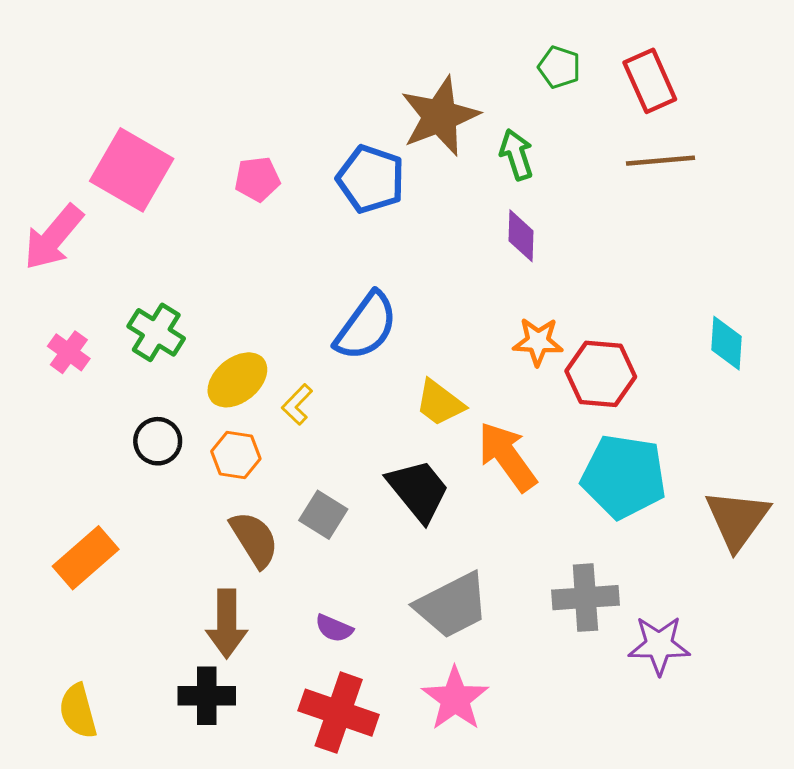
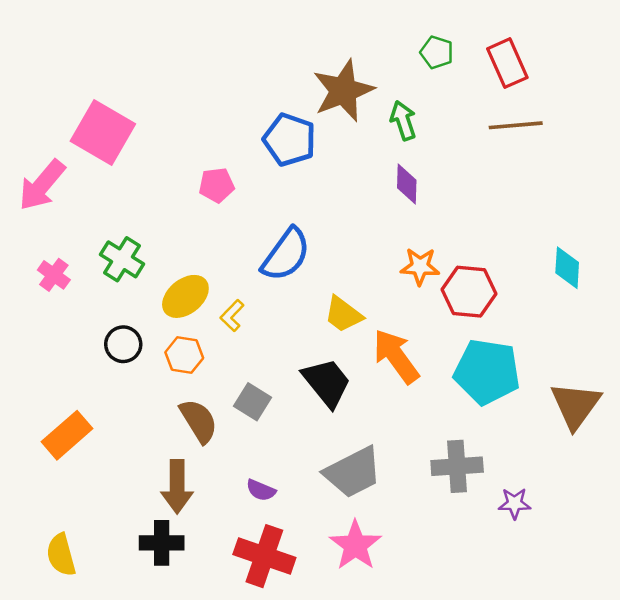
pink pentagon: (257, 179) -> (217, 185), moved
purple star: (659, 645) -> (514, 503), size x0.7

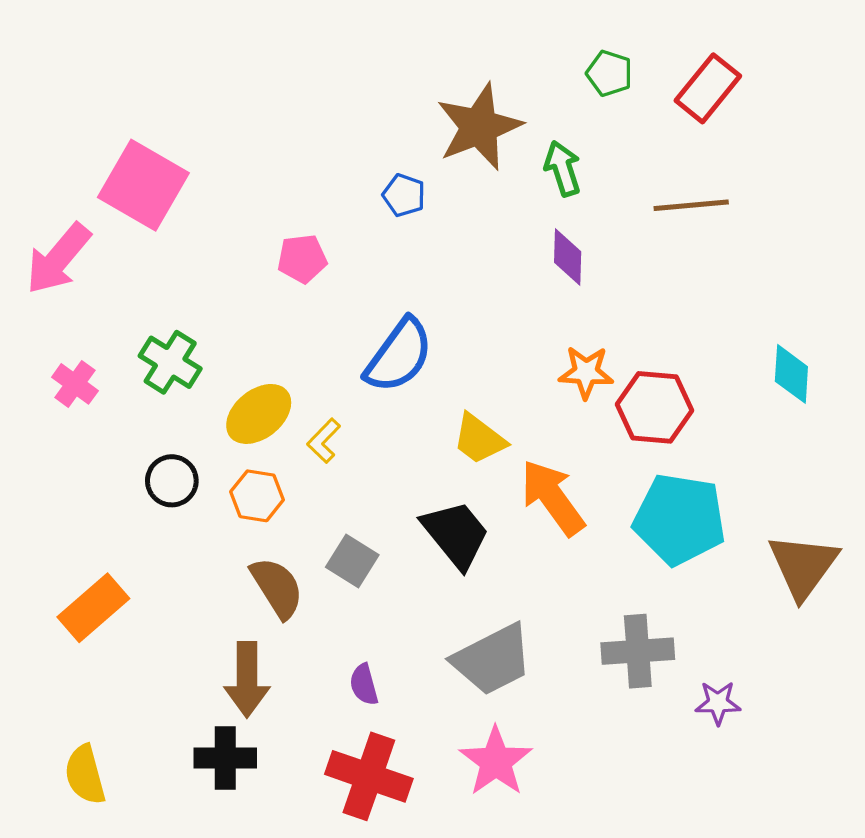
red rectangle: (507, 63) -> (708, 88), turned 63
brown line: (516, 125) -> (691, 205), moved
blue pentagon: (290, 140) -> (404, 195), size x0.6
purple semicircle: (261, 490) -> (364, 685), turned 52

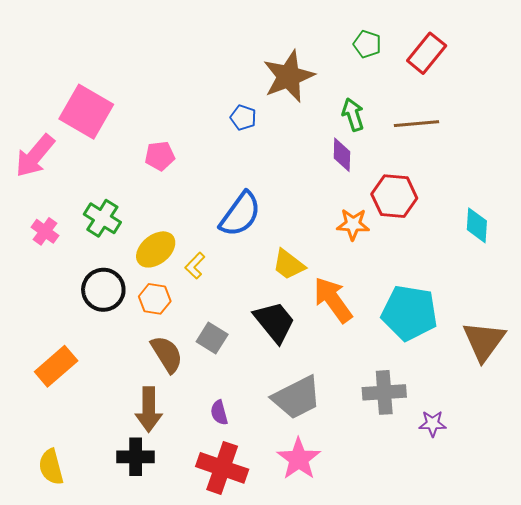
green arrow: (563, 168) -> (353, 115), moved
pink pentagon: (302, 259) -> (160, 156), moved
red hexagon: (654, 407) -> (394, 196), moved
black circle: (172, 481) -> (103, 290), size x1.4

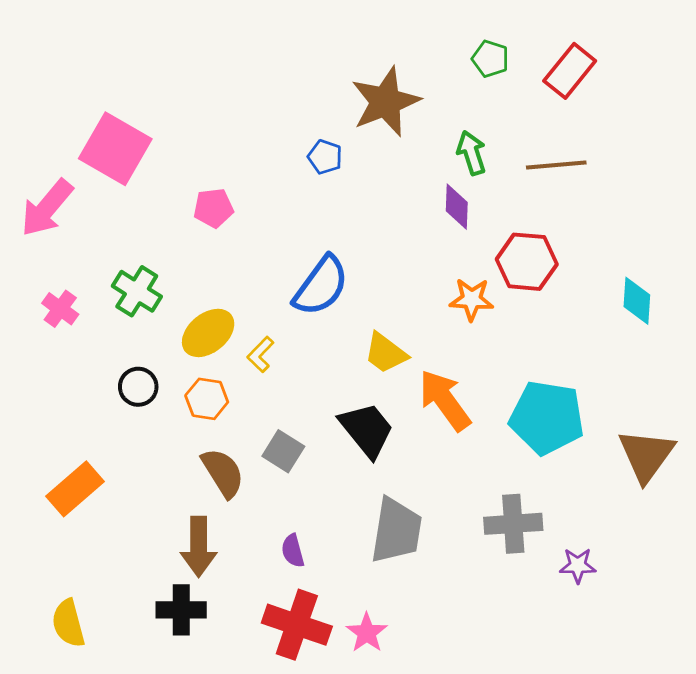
black circle: (103, 290) -> (138, 387), size x0.7
gray trapezoid: (297, 397) -> (396, 531), turned -54
pink star: (299, 459) -> (367, 633), moved, size x0.7

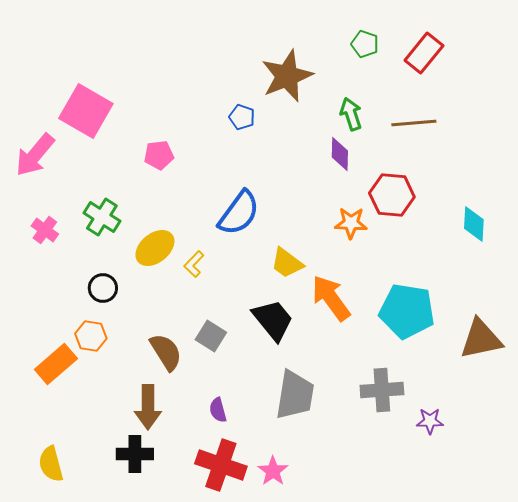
orange hexagon: (207, 399) -> (91, 336), moved
brown triangle: (646, 455) -> (481, 339), turned 42

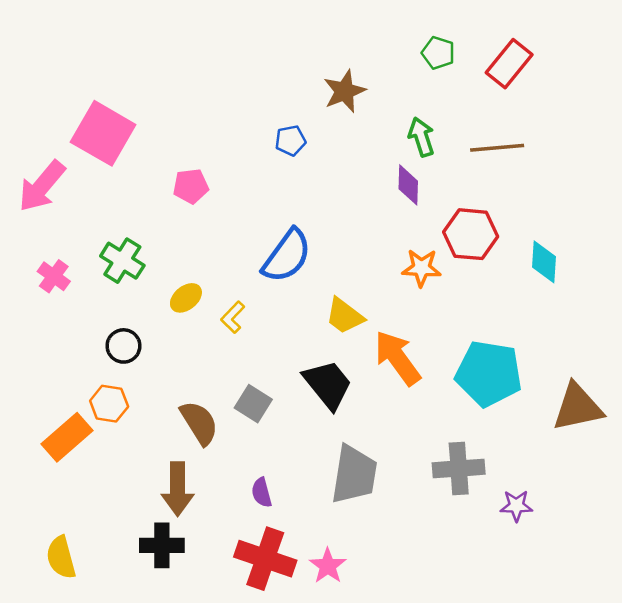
brown star: (287, 76) -> (345, 91), size x0.7
blue pentagon: (242, 117) -> (290, 141), turned -30
cyan diamond: (474, 224) -> (544, 262), moved
yellow ellipse: (155, 248) -> (186, 298), size x0.7

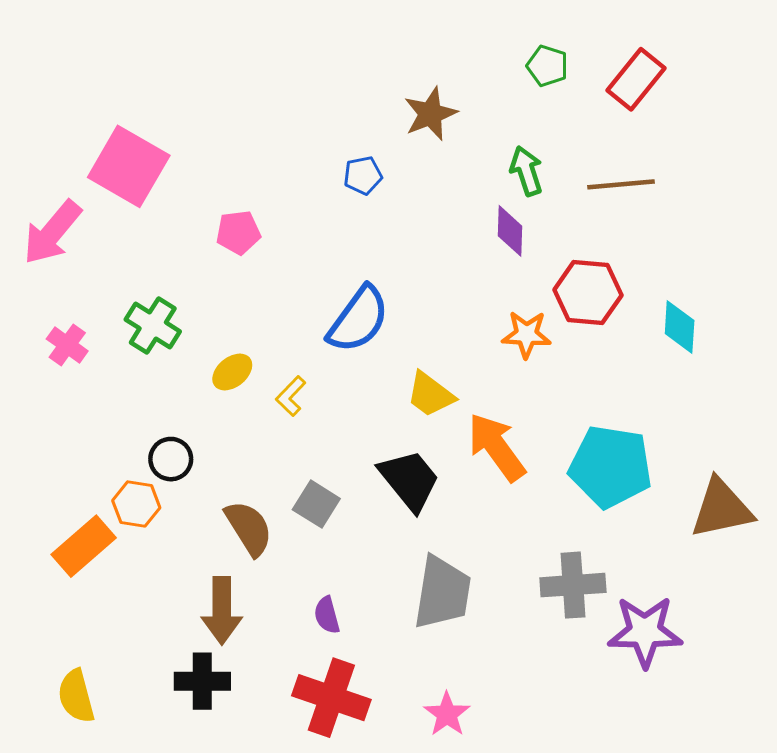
black circle: (123, 346) -> (171, 459), moved
purple star: (516, 506) -> (645, 632), size x1.8
pink star: (328, 566) -> (447, 714), moved

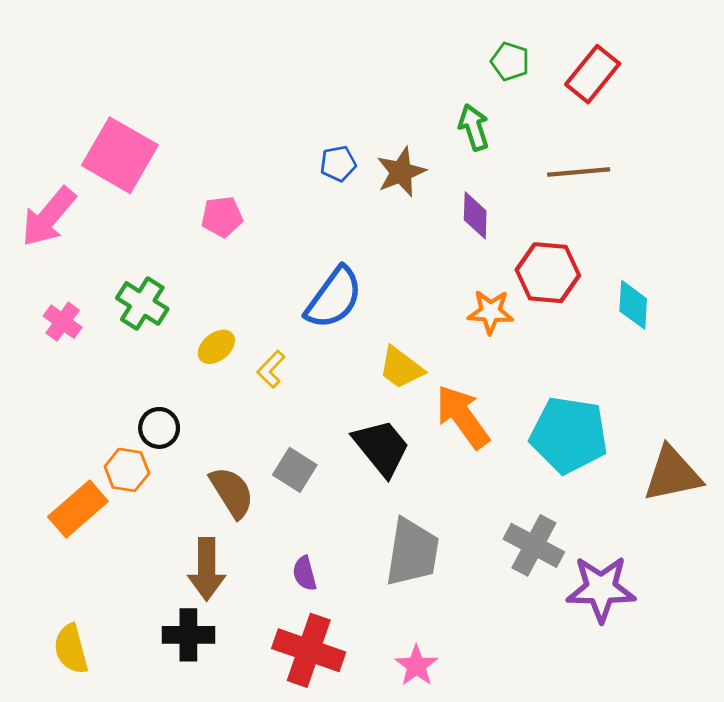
brown star: (430, 114) -> (401, 172), moved
green arrow: (526, 171) -> (474, 127), moved
gray cross: (573, 585) -> (534, 545), turned 32

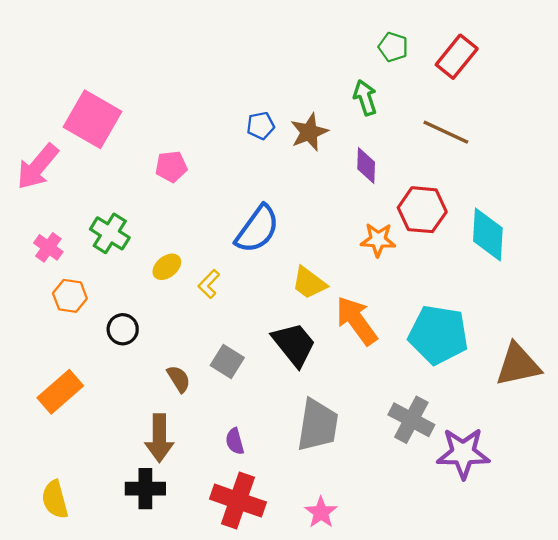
brown line: (579, 172) -> (446, 132), turned 30
cyan diamond: (633, 305) -> (488, 234), size x1.4
orange hexagon: (127, 470) -> (70, 296), moved
brown semicircle: (232, 492) -> (179, 379), size x0.7

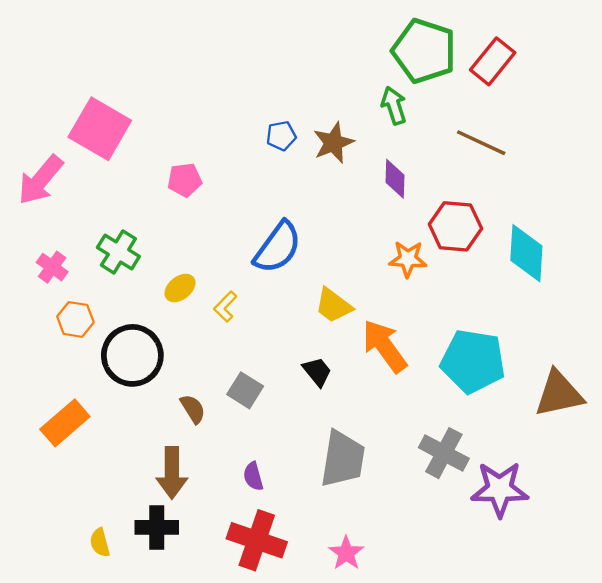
green pentagon: (393, 47) -> (424, 51), size x2.0
black circle: (123, 329) -> (132, 355), size x1.8
black trapezoid: (294, 344) -> (317, 372), size x0.6
yellow semicircle: (55, 499) -> (100, 543), moved, size x0.7

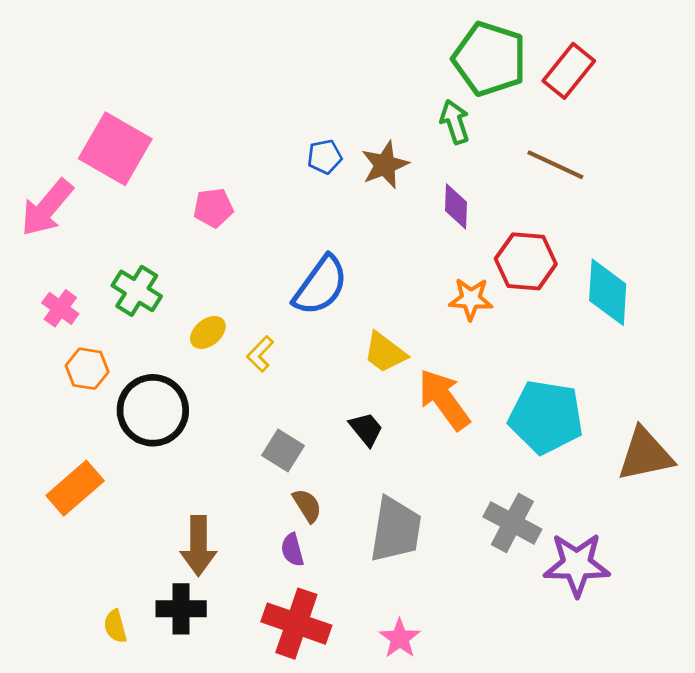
brown semicircle: (193, 409) -> (307, 506), moved

